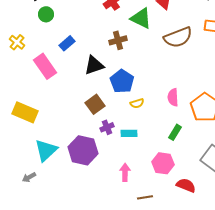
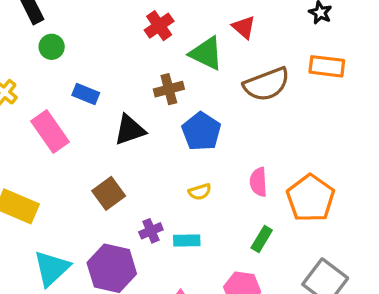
blue rectangle: (67, 43) -> (86, 94), turned 63
blue pentagon: (122, 81) -> (201, 131), moved
brown square: (95, 104) -> (109, 193), moved

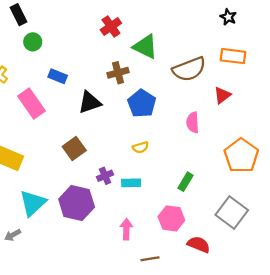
red triangle: (244, 27) -> (222, 95), moved, turned 42
pink semicircle: (258, 182) -> (193, 122), moved
orange pentagon: (311, 198) -> (241, 156), moved

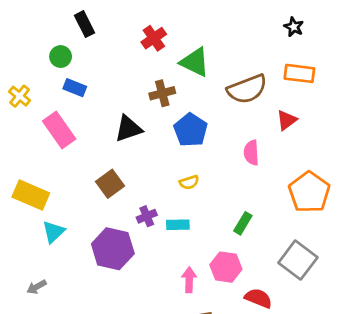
black rectangle: (19, 15) -> (85, 24), moved
blue rectangle: (58, 76) -> (75, 88), moved
cyan triangle: (33, 203) -> (53, 232), moved, size x0.7
pink arrow: (126, 229) -> (189, 280), moved

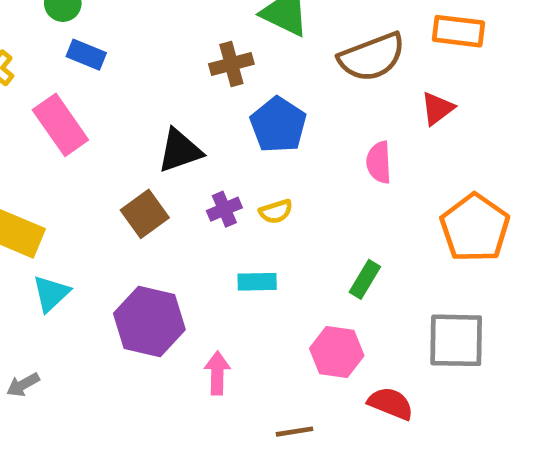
black triangle: (128, 129) -> (180, 151), moved
purple cross: (147, 216) -> (224, 209), moved
gray square: (298, 260) -> (456, 340), turned -36
pink arrow: (189, 280) -> (217, 373), moved

